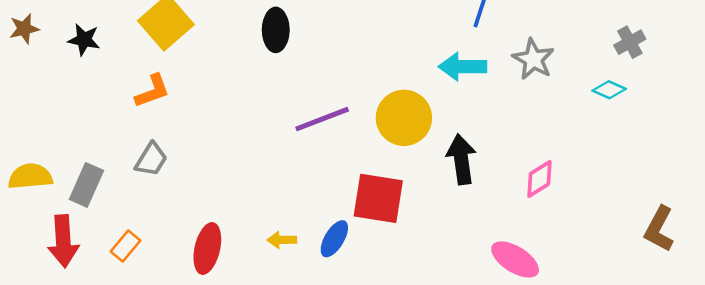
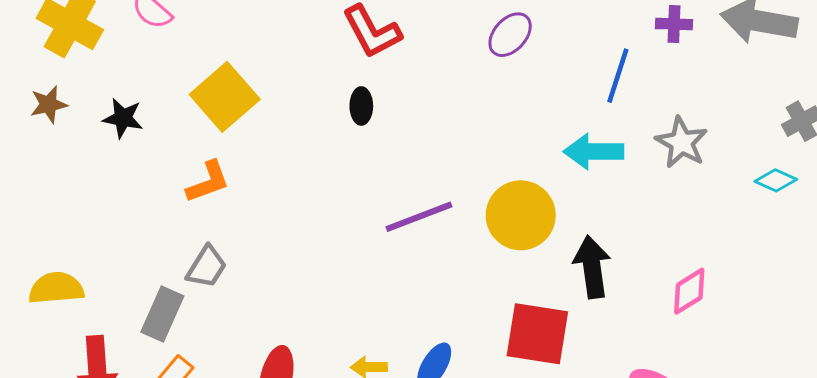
black ellipse: (276, 30) -> (361, 106), size x0.7
gray rectangle: (86, 185) -> (162, 314), moved
red square: (378, 198) -> (537, 334), moved

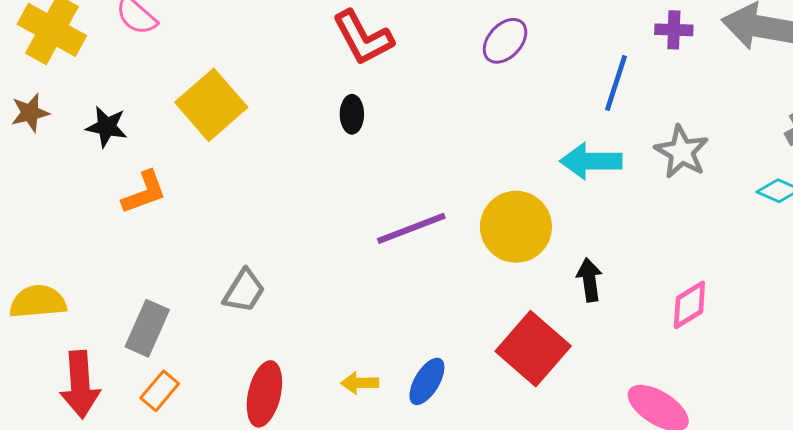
orange L-shape: (208, 182) -> (144, 192), moved
gray trapezoid: (206, 267) -> (244, 291), moved
black arrow: (592, 267) -> (589, 280), size x0.7
red square: (537, 334) -> (533, 349), turned 32

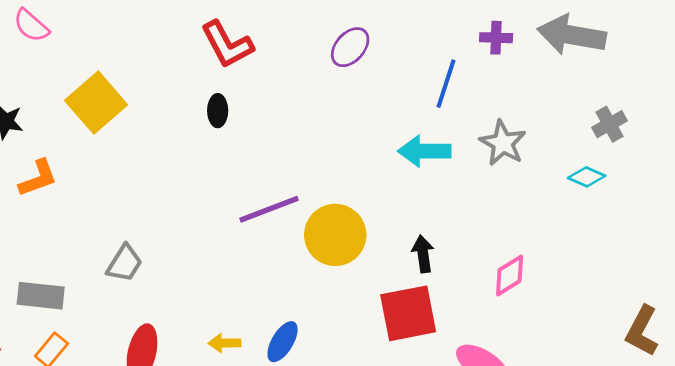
yellow circle: (516, 227) -> (335, 235), moved
gray rectangle: (147, 328) -> (41, 296), turned 72
red square: (533, 349) -> (408, 313), moved, turned 38

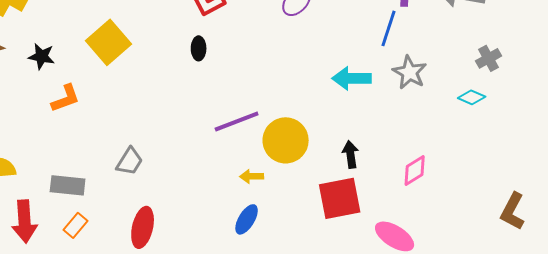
blue line: (446, 84) -> (389, 28), moved
yellow arrow: (224, 343) -> (252, 176), moved

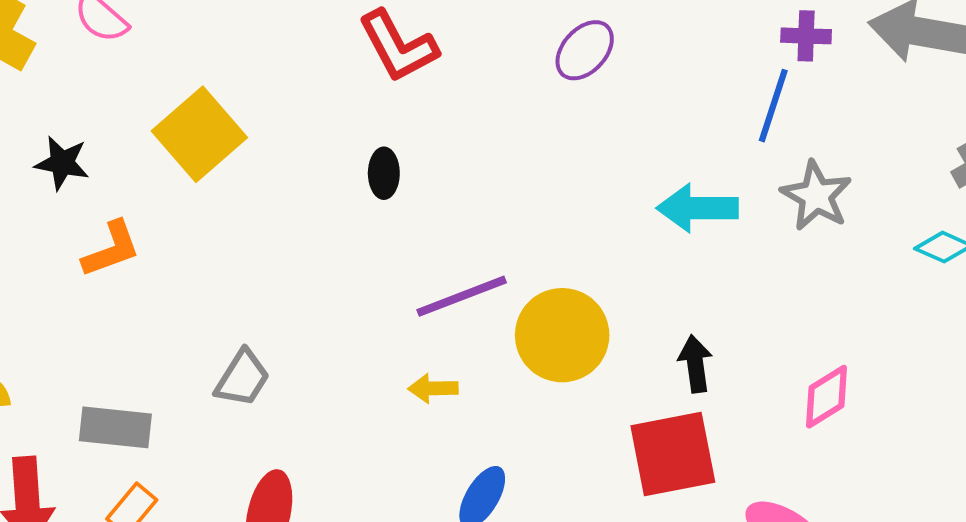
black ellipse: (199, 48) -> (384, 173), moved
yellow arrow: (252, 176) -> (433, 388), moved

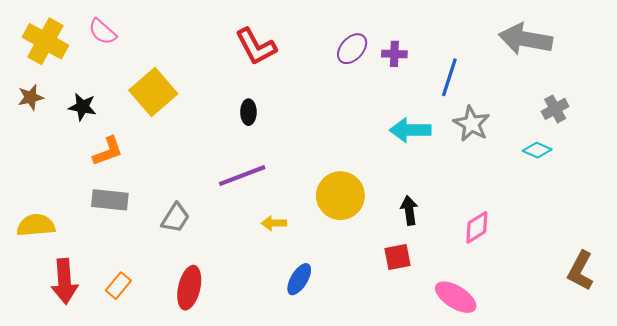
purple cross: (806, 36) -> (394, 54), moved
purple line: (462, 296) -> (242, 176), moved
gray rectangle: (115, 427) -> (110, 200), moved
red square: (673, 454) -> (398, 257), size x0.6

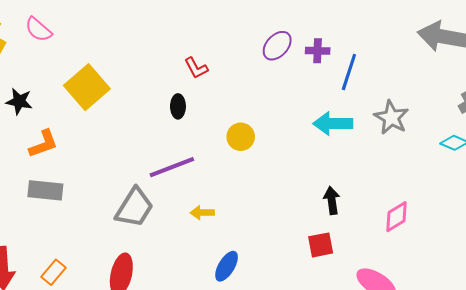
red L-shape: (256, 47) -> (196, 68), moved, size x0.6
blue line: (449, 77) -> (349, 72), moved
yellow circle: (340, 196) -> (241, 137), moved, size x0.6
gray trapezoid: (175, 218) -> (134, 208), moved, size x1.4

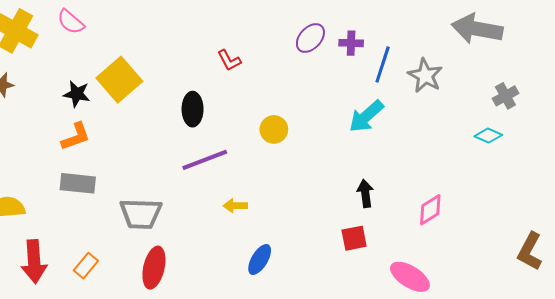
black star: (19, 101) -> (77, 94), moved
black ellipse: (178, 106) -> (193, 109), moved, size x1.4
gray star: (391, 118) -> (425, 76), moved
cyan arrow: (333, 124) -> (366, 116), turned -42
gray trapezoid: (134, 208) -> (141, 214), moved, turned 60

